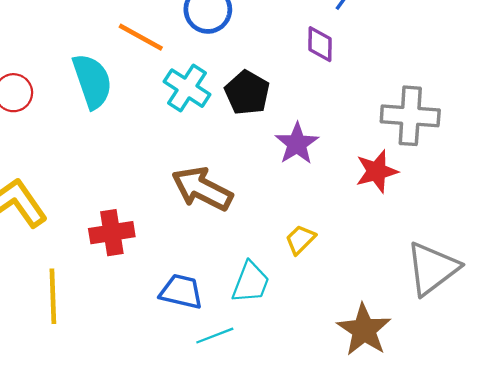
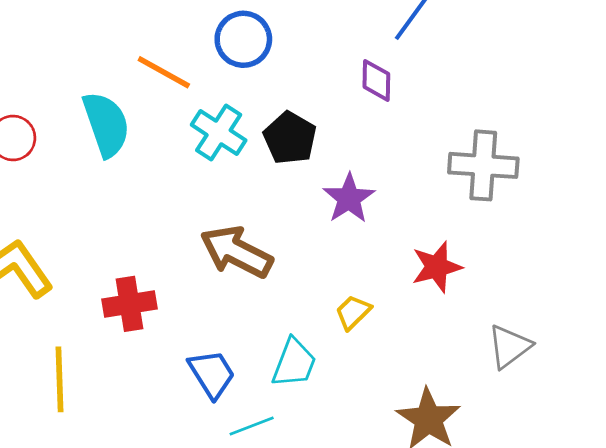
red star: (377, 171) -> (437, 267), moved
gray triangle: (432, 268) -> (509, 346), size x0.7
blue trapezoid: (181, 292) -> (212, 374), turned 45

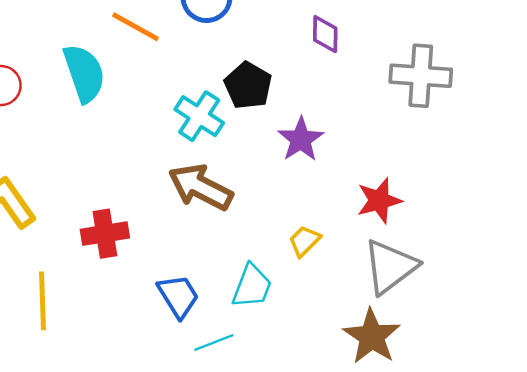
cyan cross: (219, 133) -> (199, 116), moved
gray cross: (483, 165) -> (421, 76), moved
gray triangle: (509, 346) -> (390, 267), moved, size x1.4

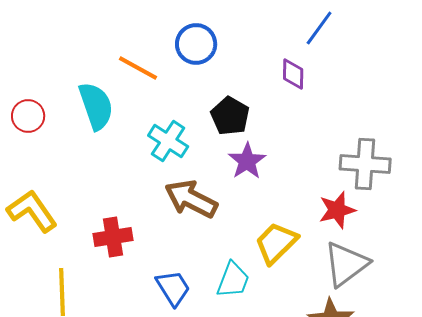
gray cross: (421, 76) -> (365, 164), moved
cyan cross: (199, 116) -> (168, 141), moved
purple star: (301, 139) -> (247, 161), moved
yellow trapezoid: (304, 241) -> (276, 243), size x1.6

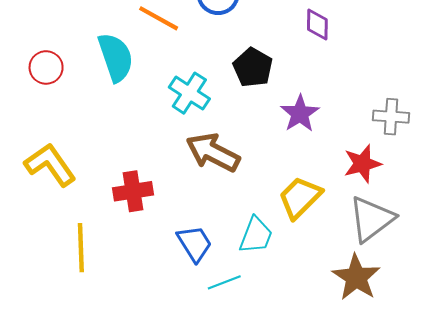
purple star: (247, 161) -> (300, 114), moved
gray cross: (365, 164) -> (391, 117), size x0.7

